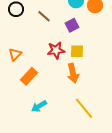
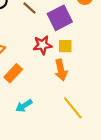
purple square: (72, 25) -> (60, 18), size x1.6

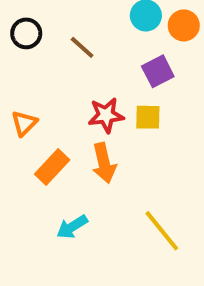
purple square: (60, 18) -> (158, 71), moved, size x0.7
orange arrow: (61, 70) -> (104, 163), moved

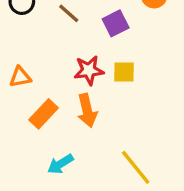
purple square: (158, 71) -> (116, 23), moved
orange triangle: (24, 123) -> (20, 77), turned 35

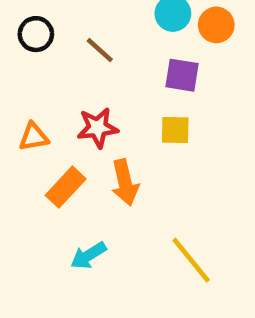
purple square: (116, 23) -> (182, 75), moved, turned 36
red star: (89, 70) -> (98, 128), moved

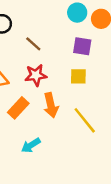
brown line: (100, 50) -> (33, 44), moved
yellow line: (191, 260) -> (85, 120), moved

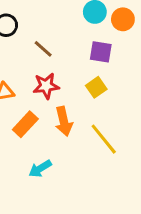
yellow square: (78, 76) -> (96, 87), turned -36

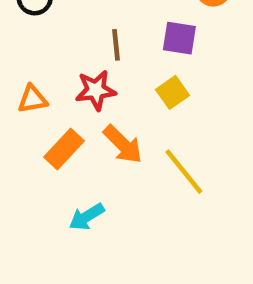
brown line: (43, 49) -> (116, 45), moved, turned 42
orange arrow: (64, 121) -> (123, 144), turned -32

